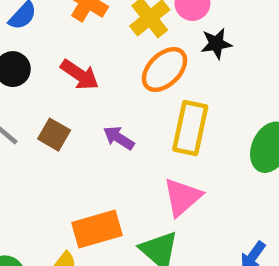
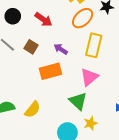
orange rectangle: (97, 229) -> (51, 71), moved

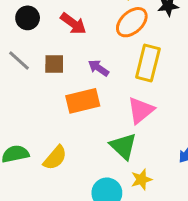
brown square: (31, 47) -> (54, 64), turned -32

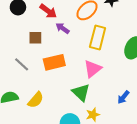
gray line: (19, 60) -> (22, 64), moved
purple arrow: (99, 68) -> (62, 28), moved

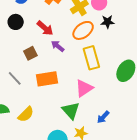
brown square: (35, 38) -> (30, 53), turned -32
yellow rectangle: (98, 38) -> (91, 58), turned -35
blue arrow: (123, 97) -> (103, 117), moved

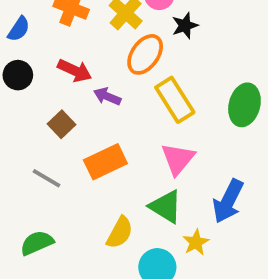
yellow semicircle: (26, 114) -> (120, 233), moved
blue arrow: (103, 117) -> (228, 201), size x1.6

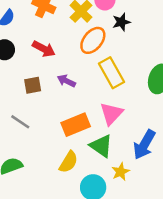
purple arrow: (107, 96) -> (66, 81), moved
brown square: (62, 124) -> (33, 85), turned 30
orange rectangle: (105, 162) -> (76, 125), moved

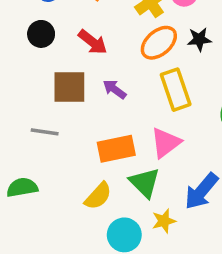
black star: (121, 22) -> (199, 39), moved
brown square: (33, 85) -> (69, 87), size x1.5
gray line: (20, 122) -> (45, 132), turned -36

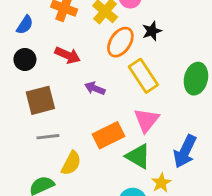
brown square: (69, 87) -> (40, 100), moved
yellow semicircle: (98, 196) -> (71, 163), moved

